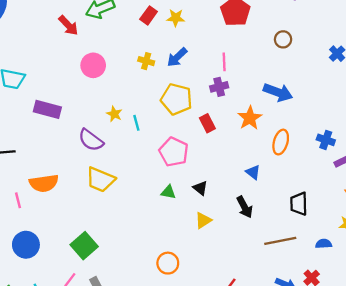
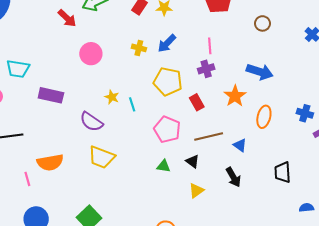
brown line: (280, 241) -> (209, 136), moved

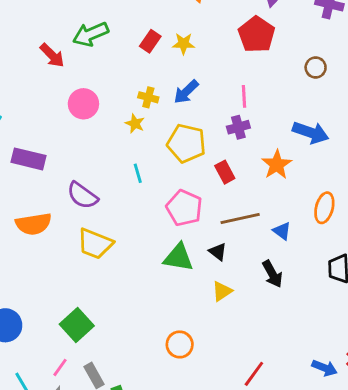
yellow star: (112, 97) -> (135, 124), moved
orange ellipse: (264, 117) -> (324, 208), moved
orange semicircle: (50, 162) -> (34, 224), moved
green triangle: (164, 166) -> (179, 257), size x1.6

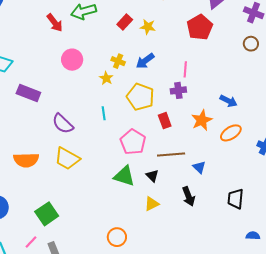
brown circle: (316, 67) -> (251, 44), moved
blue arrow: (311, 133) -> (229, 101), size x0.7
orange ellipse: (324, 208) -> (231, 133), moved, turned 35
orange semicircle: (34, 224) -> (26, 160), moved

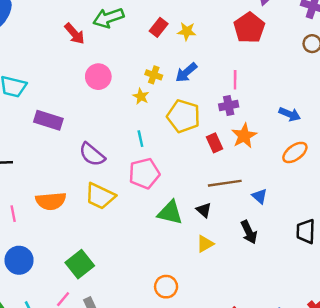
orange star: (202, 120) -> (244, 136), moved
pink pentagon: (133, 142) -> (144, 173), moved, turned 30

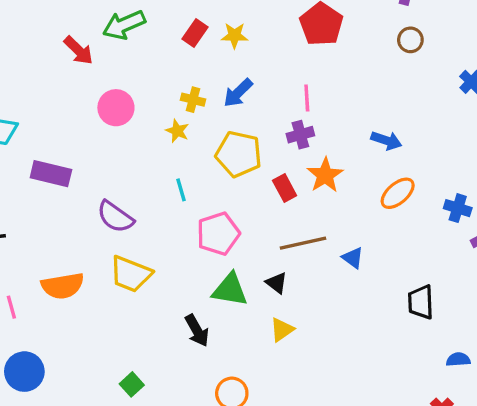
pink pentagon: (144, 173) -> (218, 234), moved
black arrow: (249, 232) -> (197, 330), moved
green square: (80, 264) -> (132, 384), moved, size x0.6

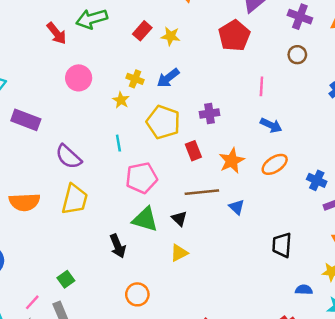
pink line: (307, 98) -> (261, 86), moved
orange star: (325, 175) -> (232, 161), moved
yellow trapezoid: (131, 274) -> (75, 199), turned -104

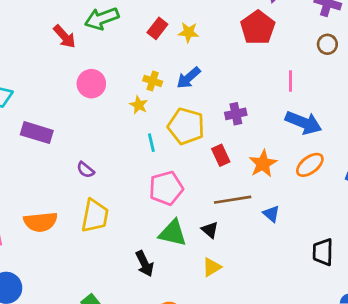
blue arrow: (271, 125) -> (303, 123), size x1.5
cyan line: (118, 143) -> (151, 143), moved
purple semicircle: (69, 157) -> (85, 170), size x0.6

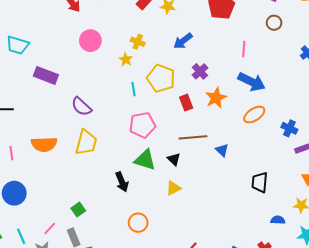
blue arrow: (189, 78) -> (183, 41), moved
purple cross: (236, 114) -> (200, 71), turned -35
orange star: (263, 164) -> (216, 98), moved
purple semicircle: (85, 170) -> (81, 107), size x1.5

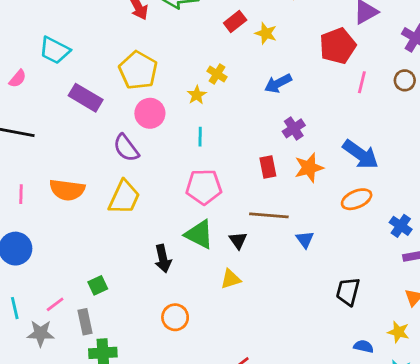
pink circle: (90, 41) -> (150, 113), moved
pink line: (244, 49) -> (362, 82), moved
yellow pentagon: (161, 78) -> (138, 70), moved

